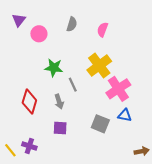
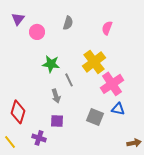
pink semicircle: (102, 30) -> (107, 28), moved
red diamond: (29, 102) -> (18, 112), moved
purple cross: (29, 146) -> (39, 138), moved

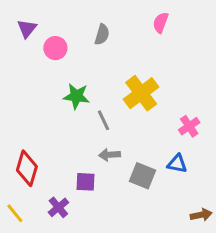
pink semicircle: (107, 28) -> (161, 23), moved
pink cross: (112, 84) -> (189, 126), moved, size x0.6
gray arrow: (56, 96) -> (110, 155), moved, turned 104
purple cross: (39, 138) -> (58, 207), turned 32

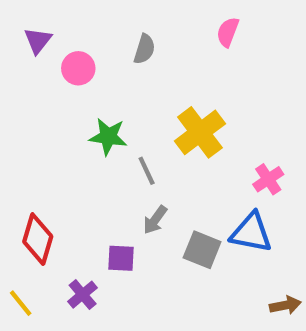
gray arrow: (110, 155) -> (155, 220), turned -50
blue triangle: (177, 164) -> (251, 233), size x1.5

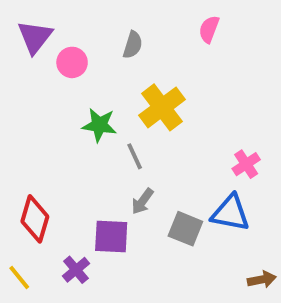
purple triangle: (38, 41) -> (35, 37), size x1.4
yellow cross: (200, 132) -> (162, 107), moved
purple square: (121, 258) -> (111, 237), size x1.4

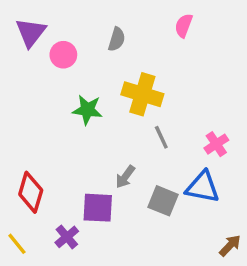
yellow cross: (162, 107) -> (142, 94), turned -36
gray line: (135, 156) -> (161, 137), moved
brown arrow: (262, 280) -> (230, 245), turned -35

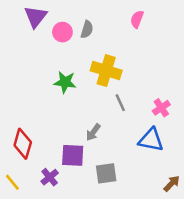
purple triangle: (31, 32) -> (35, 17), moved
pink circle: (63, 55) -> (62, 32), moved
gray square: (163, 201) -> (106, 173), moved, turned -30

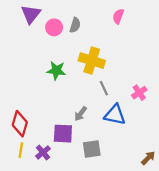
blue triangle: (151, 140) -> (115, 115), moved
yellow line: (12, 182) -> (21, 150), moved, turned 48

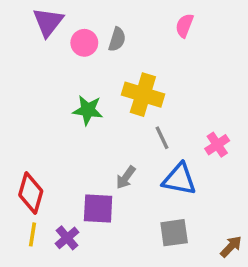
gray square: (92, 149) -> (174, 233), moved

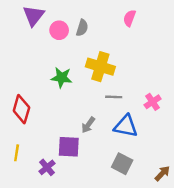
gray line: (162, 138) -> (114, 97), turned -63
red diamond: (31, 193) -> (21, 109), moved
gray square: (174, 233) -> (122, 164), turned 35
yellow line: (33, 234) -> (17, 153), moved

